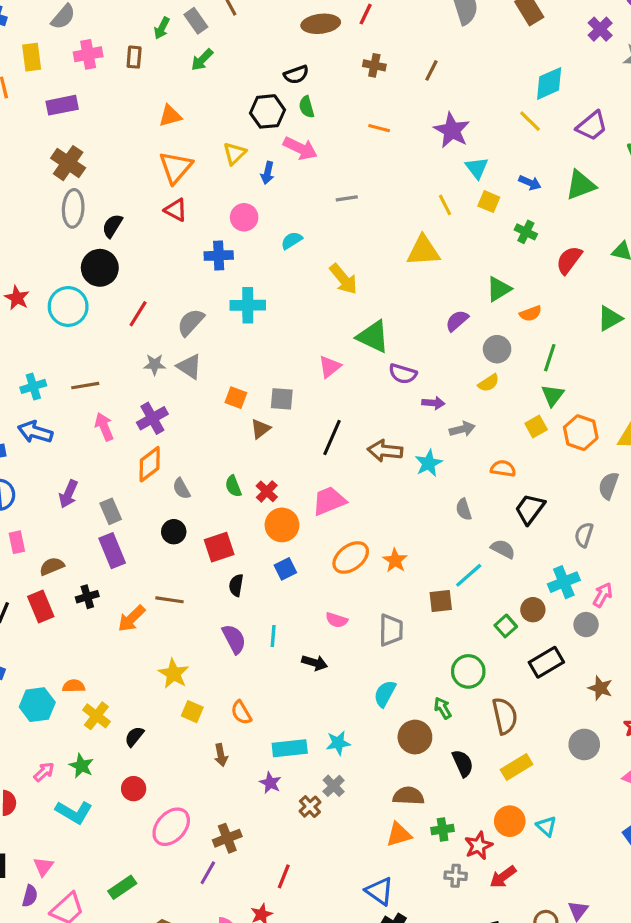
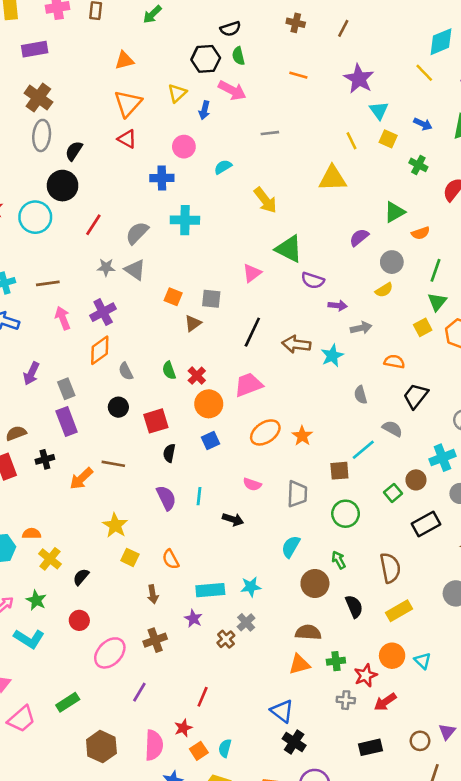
green circle: (468, 671) -> (346, 514), moved
brown cross: (227, 838) -> (155, 640), moved

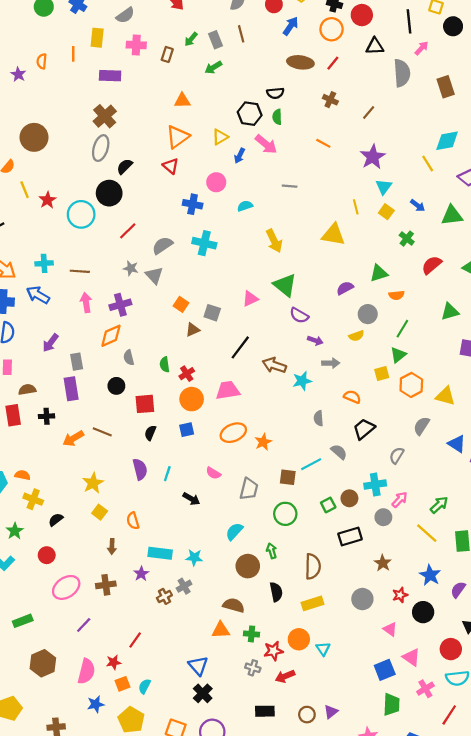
yellow cross: (50, 559) -> (33, 499), turned -30

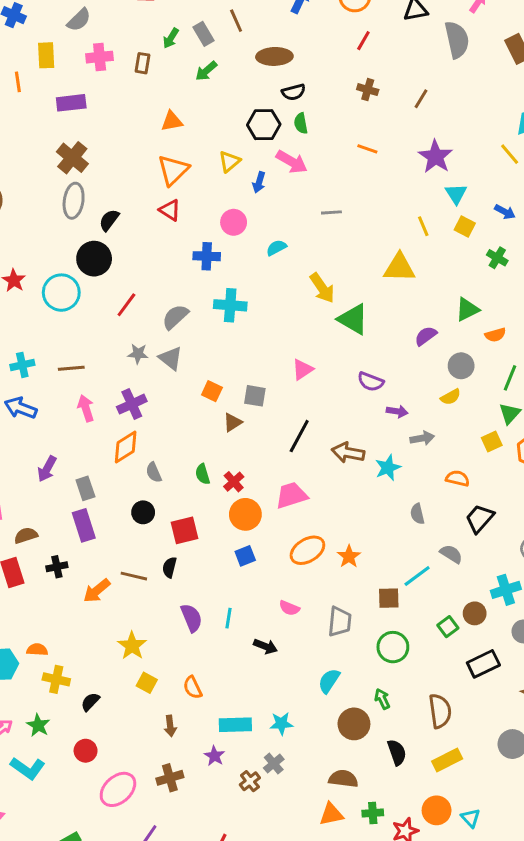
brown ellipse: (300, 62) -> (274, 56), moved
green triangle: (285, 285) -> (353, 319), moved
black semicircle: (150, 433) -> (170, 567), moved

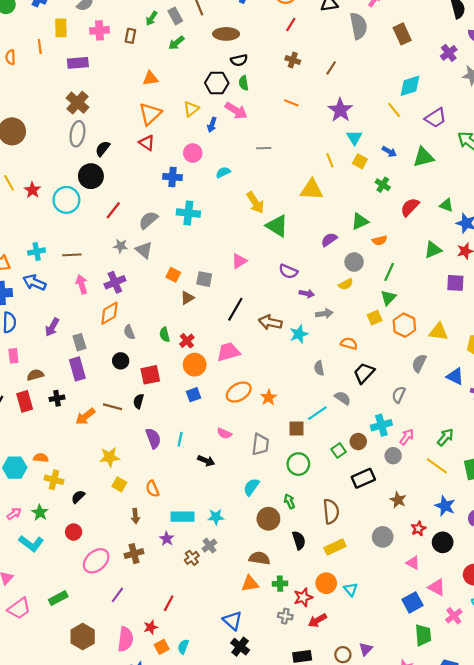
yellow star: (132, 646) -> (110, 457), turned 30

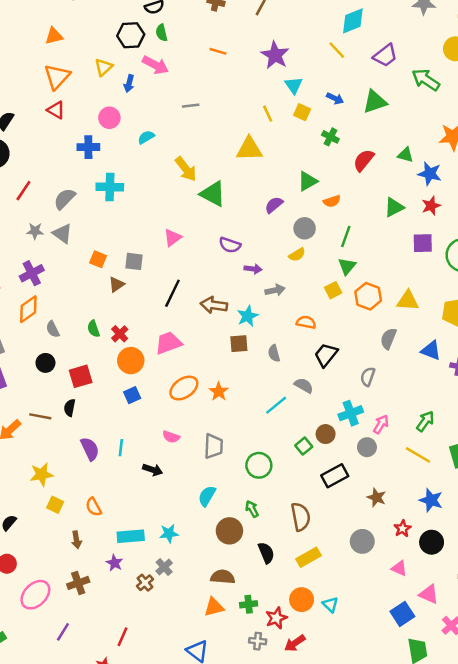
brown square: (296, 429) -> (239, 344), moved

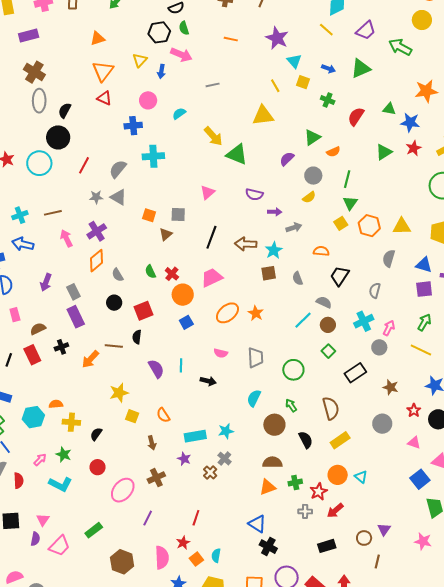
purple square: (423, 243) -> (424, 289), moved
brown circle: (326, 434) -> (328, 325), moved

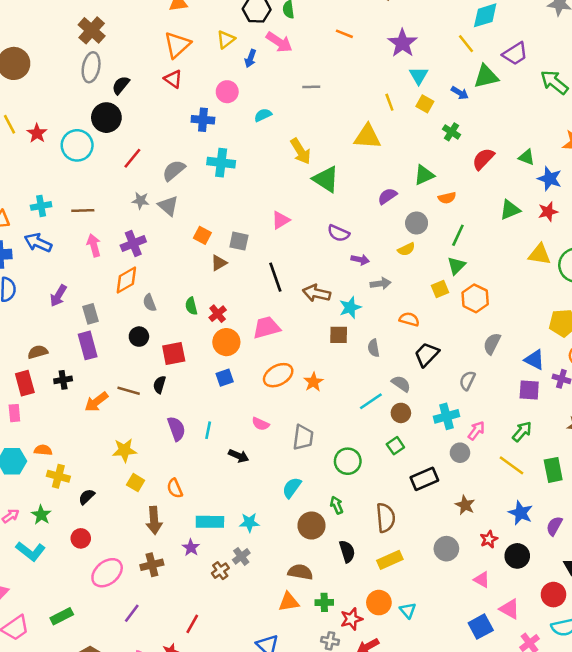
green triangle: (361, 68) -> (486, 76), moved
yellow triangle: (402, 226) -> (540, 254), moved
black line: (211, 237) -> (275, 277), turned -50
pink rectangle: (15, 315) -> (14, 413), moved
brown arrow: (152, 443) -> (154, 520), size x1.5

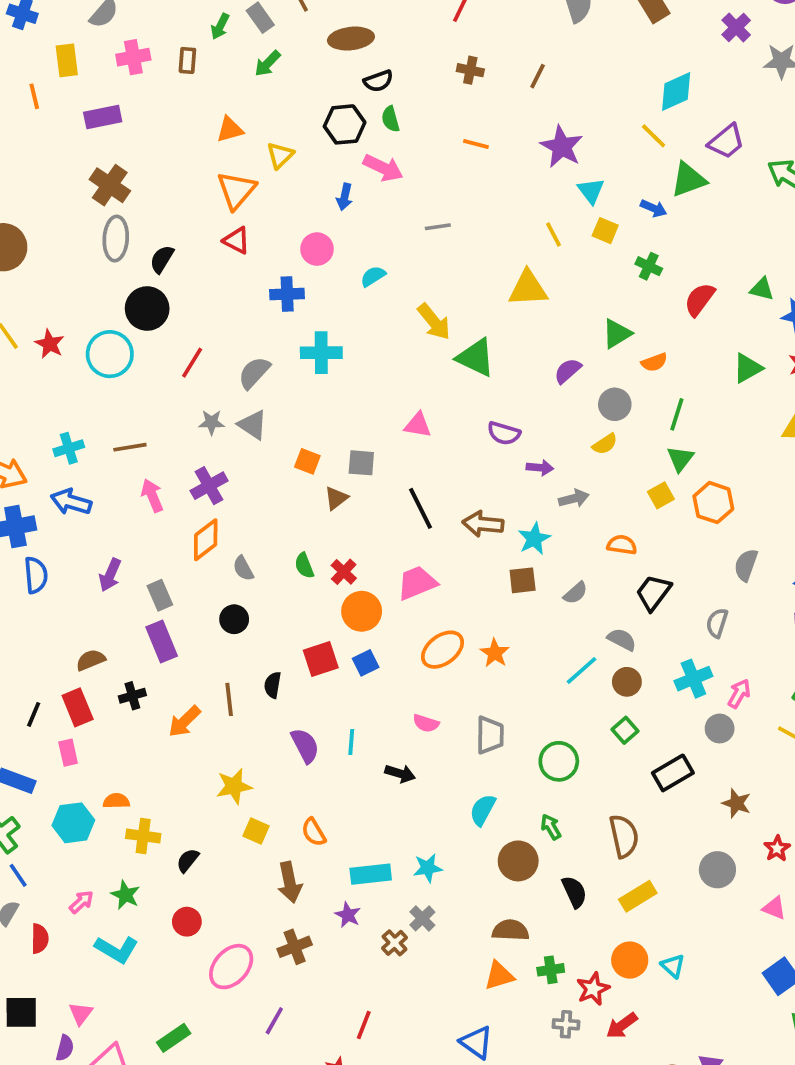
yellow triangle: (226, 40) -> (280, 155), moved
pink triangle: (281, 220) -> (418, 425), turned 48
gray semicircle: (374, 348) -> (575, 593), turned -114
red square: (174, 354) -> (321, 659), moved
brown line: (129, 391) -> (229, 699), turned 75

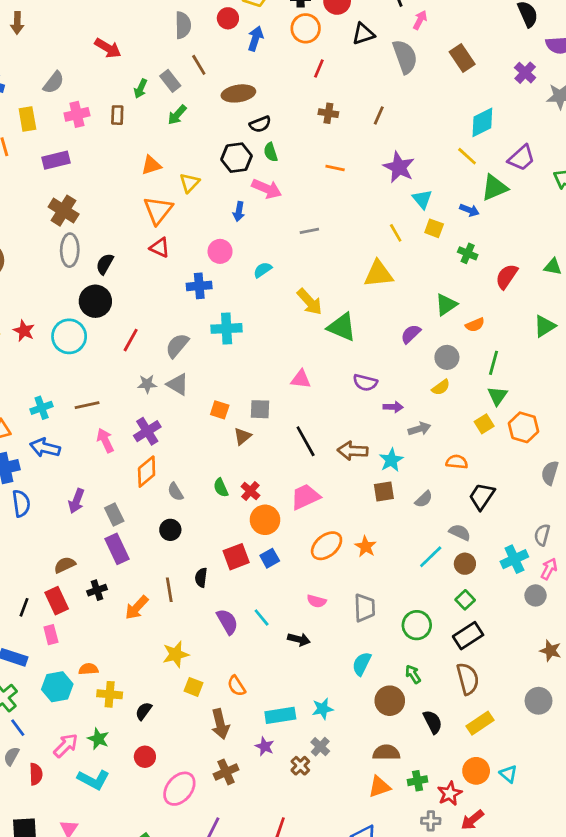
gray semicircle: (717, 623) -> (542, 535), moved
cyan line: (351, 742) -> (262, 618), turned -42
black rectangle: (673, 773) -> (468, 636), moved
pink arrow: (81, 902) -> (66, 745), size x1.4

